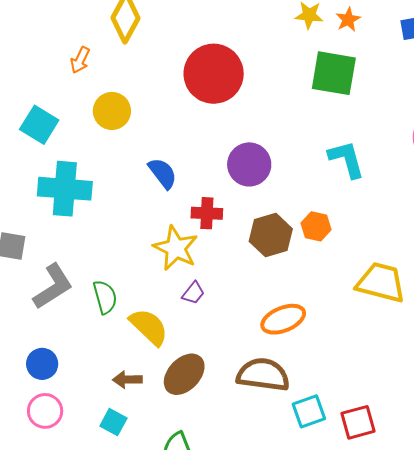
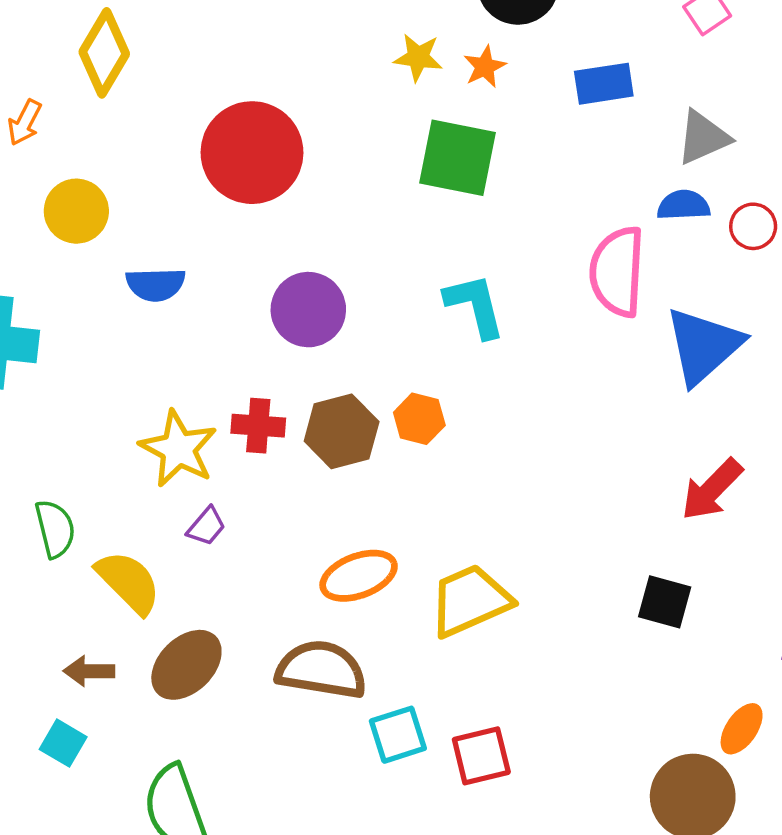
blue semicircle: (163, 173) -> (156, 284), moved, turned 124
red cross: (207, 213) -> (258, 426), moved
yellow trapezoid: (381, 283) -> (470, 601), moved, turned -40

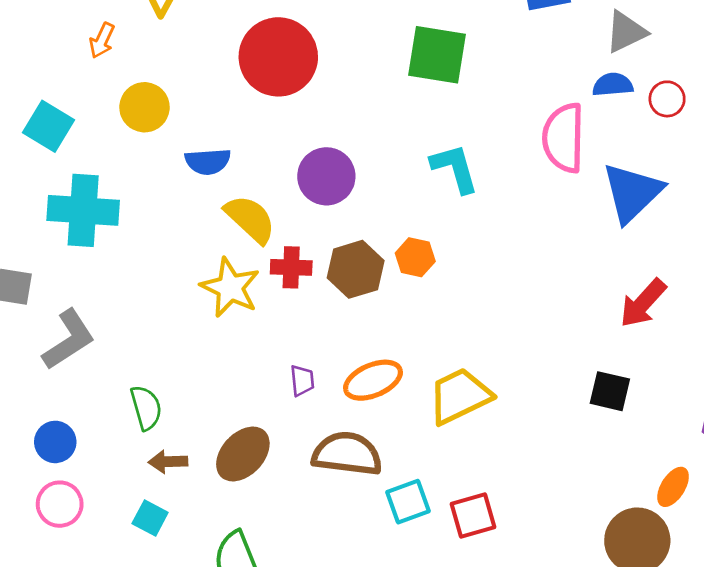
purple trapezoid: (206, 526) -> (302, 381), moved, turned -44
green semicircle: (55, 529) -> (146, 408), moved
yellow semicircle: (129, 582) -> (250, 219), moved

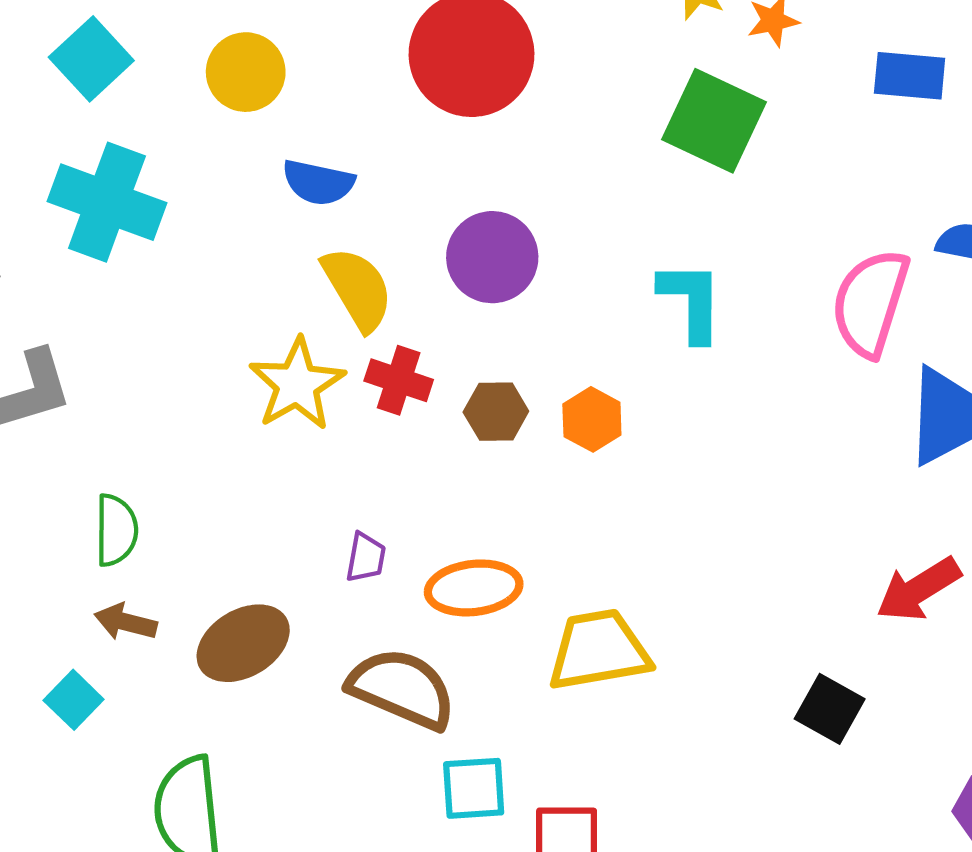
brown hexagon: (356, 269) -> (496, 412), size x0.7

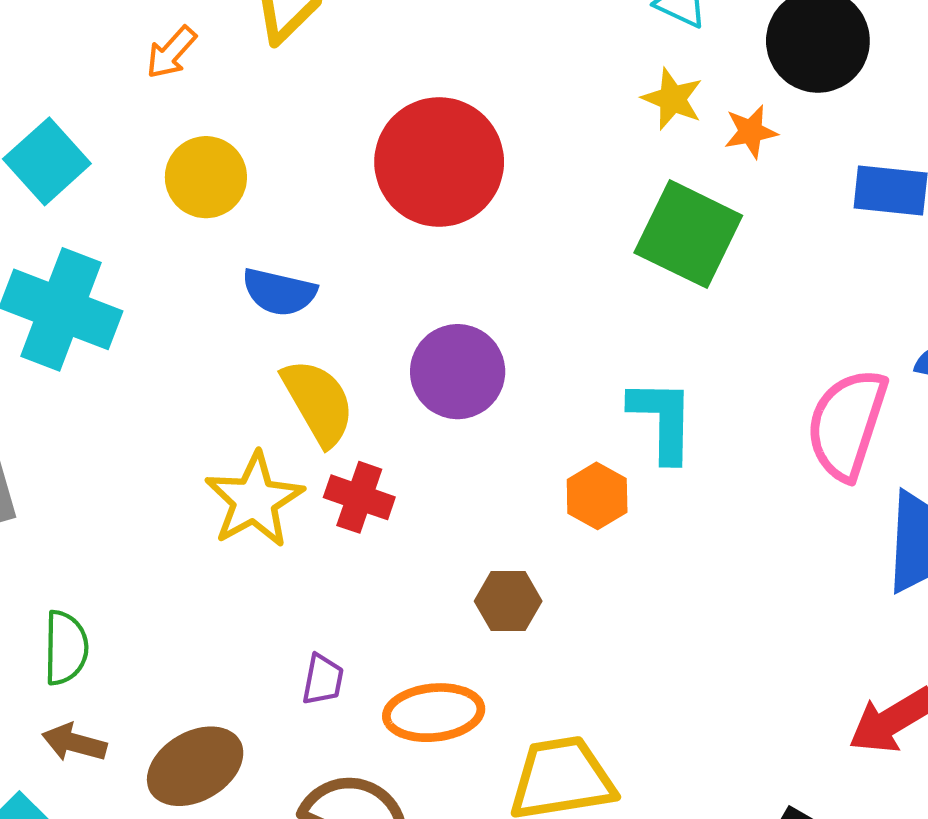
brown hexagon: (496, 412) -> (508, 601), moved
orange hexagon: (592, 419) -> (597, 496), moved

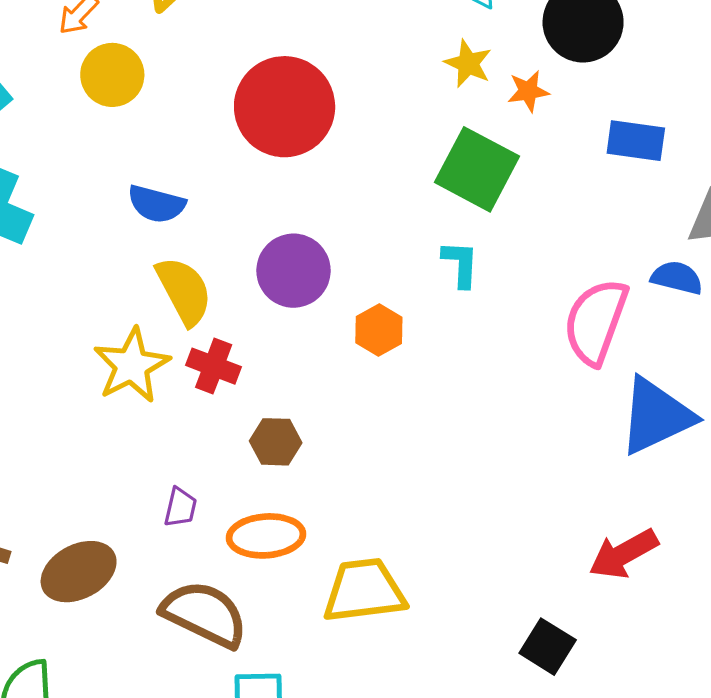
yellow circle: (206, 177) -> (112, 75), moved
cyan L-shape: (662, 420) -> (460, 264), moved, size x0.7
orange hexagon: (597, 496) -> (379, 330), moved
brown hexagon: (508, 601) -> (276, 442), moved

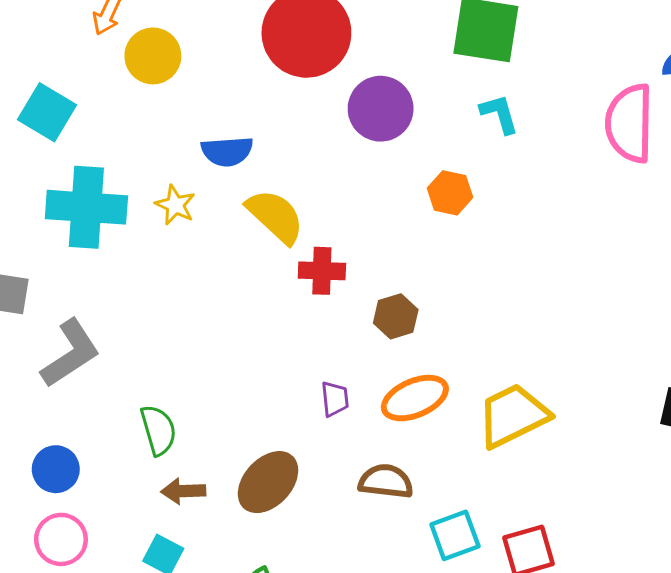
purple circle: (294, 271) -> (381, 109), moved
yellow star: (132, 365) -> (175, 205), moved, size x0.6
brown semicircle: (205, 614) -> (386, 481), size x0.7

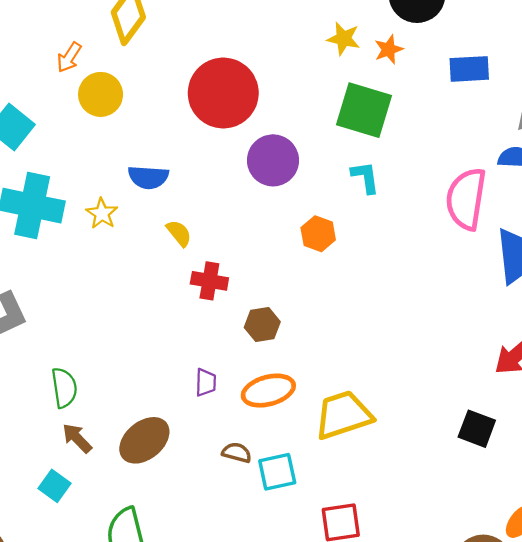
yellow semicircle: (275, 216) -> (179, 233), size x0.6
brown semicircle: (386, 481) -> (237, 453), size x0.7
brown arrow: (183, 491) -> (77, 438), turned 40
cyan square: (455, 535) -> (277, 472), moved

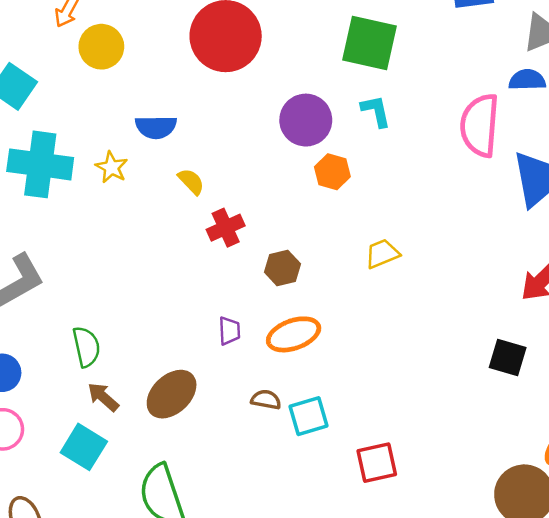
purple circle: (273, 160) -> (306, 120), moved
red cross: (209, 281) -> (226, 228), turned -30
yellow trapezoid: (343, 415) -> (382, 254), moved, size x0.6
cyan square: (54, 486) -> (84, 447), size x1.4

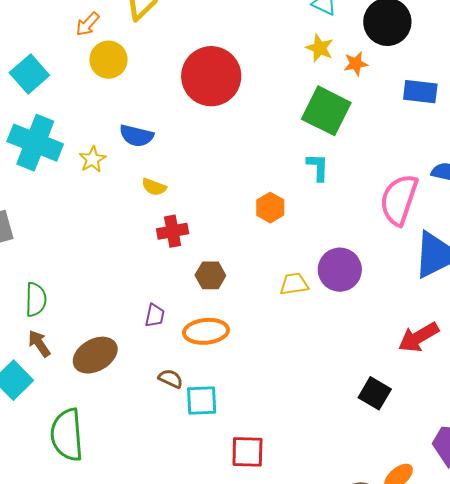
purple circle: (306, 120) -> (340, 270), moved
yellow semicircle: (191, 181) -> (154, 187), turned 140

